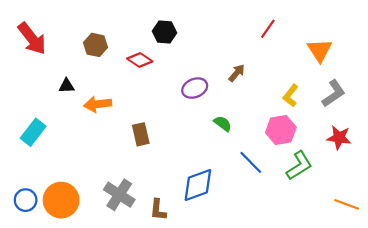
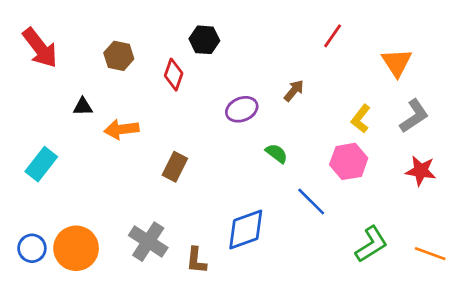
red diamond: (140, 60) -> (174, 75), turned 75
brown rectangle: (141, 134) -> (175, 167), turned 40
green L-shape: (299, 166) -> (371, 244), moved

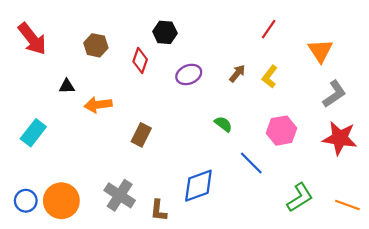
purple ellipse: (242, 109) -> (189, 74), moved
yellow L-shape: (361, 119) -> (270, 77), moved
red star: (421, 171) -> (340, 138), size x1.4

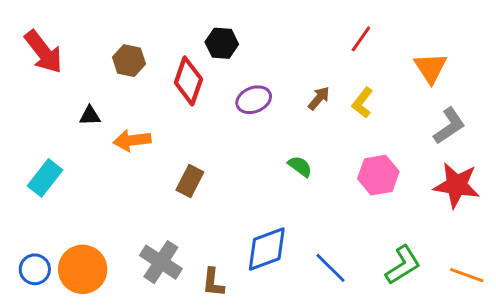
red diamond: (140, 60) -> (188, 81), size x1.4
blue line: (251, 163) -> (330, 268), moved

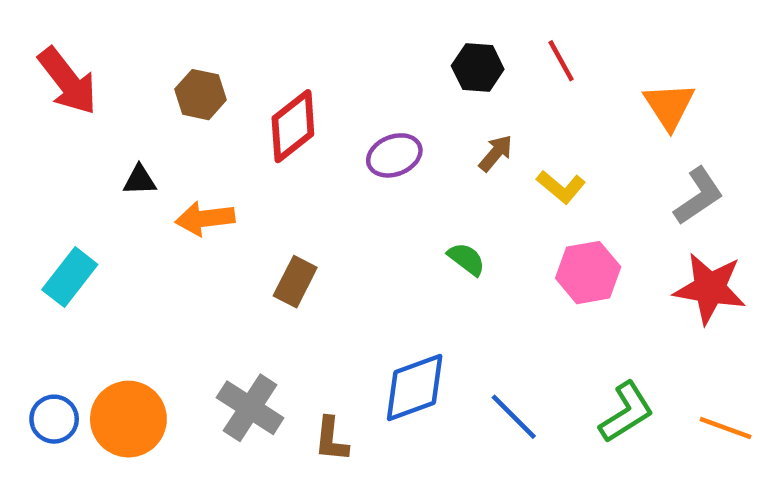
red line: (361, 39) -> (561, 61), turned -64
black hexagon: (222, 43) -> (478, 68), moved
red diamond: (188, 81) -> (293, 126), turned 33
yellow L-shape: (362, 103) -> (561, 187), moved, turned -88

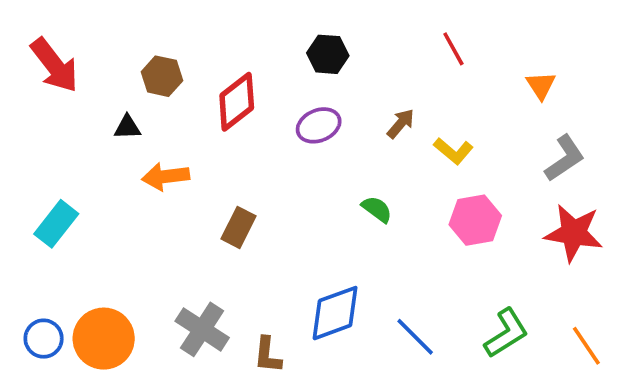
black hexagon: (478, 68) -> (328, 54), moved
orange triangle: (669, 106) -> (541, 85), size x0.7
black triangle: (140, 180) -> (127, 127), moved
orange line: (726, 428) -> (586, 346), turned 36

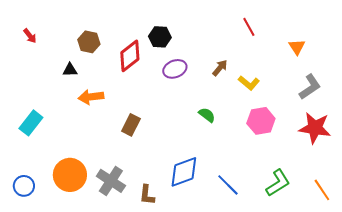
black hexagon: (328, 54) -> (160, 37), moved
red arrow: (54, 65) -> (30, 36), size x0.5
orange circle: (104, 339) -> (70, 175), moved

